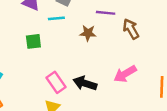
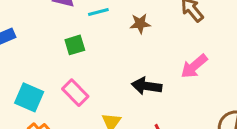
pink rectangle: (56, 82) -> (75, 93), moved

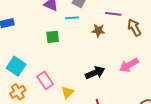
black arrow: (147, 86) -> (95, 73), turned 138
pink rectangle: (75, 93) -> (45, 80), moved

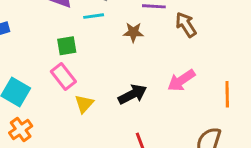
pink rectangle: (45, 80) -> (63, 76), moved
yellow triangle: (67, 92) -> (84, 104), moved

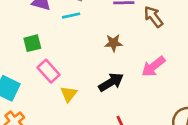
brown star: (133, 32) -> (113, 43), moved
green square: (67, 46) -> (32, 43), moved

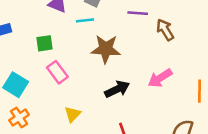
brown star: (113, 43) -> (106, 49), moved, size x1.6
yellow triangle: (69, 94) -> (72, 114), moved

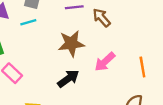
brown star: (106, 49) -> (71, 44), moved

